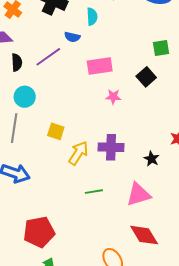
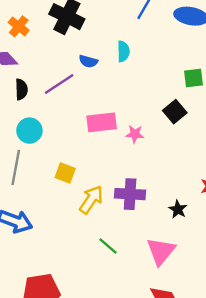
cyan semicircle: (92, 17) -> (123, 51), moved
pink rectangle: (100, 66) -> (102, 122), moved
green line: (94, 192) -> (108, 246), turned 48
pink triangle: (138, 194) -> (161, 251), turned -36

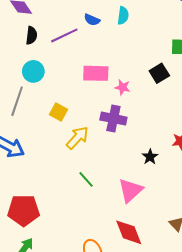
purple cross: (130, 194) -> (113, 119), moved

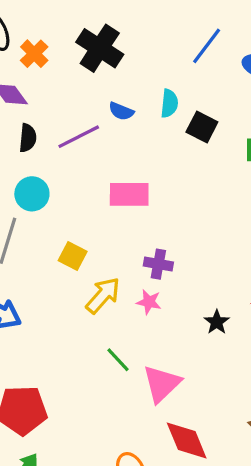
black square: (159, 73) -> (202, 127), moved, turned -30
pink star: (123, 87) -> (149, 302), moved
purple cross: (113, 119) -> (158, 264), size x0.7
pink triangle: (130, 190) -> (162, 384), moved

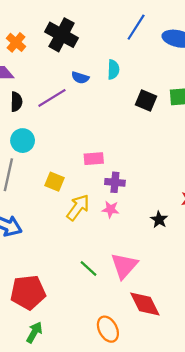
black square: (202, 127) -> (146, 100), moved
pink rectangle: (129, 194) -> (94, 159), moved, size x0.7
green line: (118, 360) -> (88, 268), moved

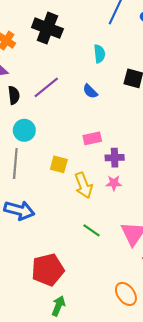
blue semicircle: (80, 78) -> (90, 91), moved, turned 35
yellow arrow: (78, 207) -> (84, 185), turned 130
green line: (88, 268) -> (92, 230), moved

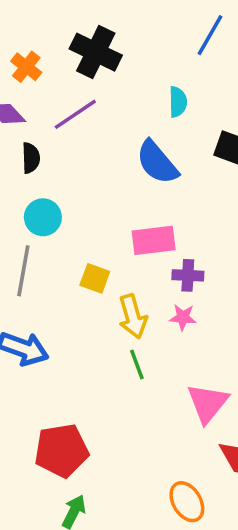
purple line: (46, 87) -> (75, 114), moved
blue semicircle: (90, 91) -> (157, 162), size x1.8
pink rectangle: (92, 138) -> (154, 240), size x1.4
green line: (92, 230) -> (137, 364), moved, turned 30

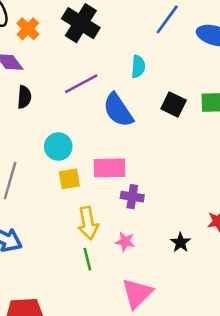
purple line: (75, 114) -> (81, 84), moved
cyan circle: (43, 217) -> (58, 147), moved
yellow square: (95, 278) -> (69, 179), moved, turned -35
pink star: (183, 317) -> (125, 242), moved

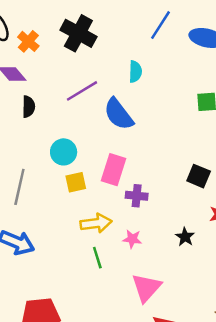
black square: (174, 105) -> (199, 176), moved
pink rectangle: (109, 168) -> (113, 170), turned -68
yellow arrow: (88, 223) -> (96, 223), turned -84

